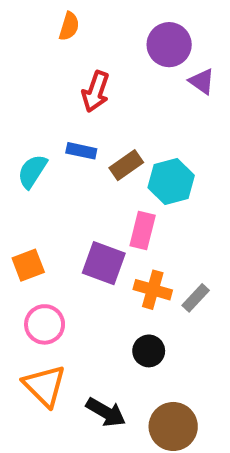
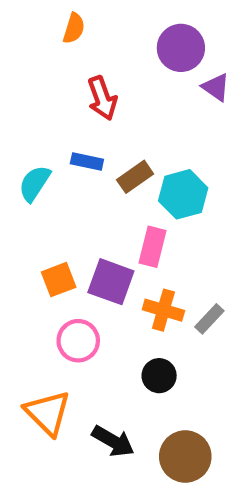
red arrow: (96, 92) -> (102, 98), turned -39
orange square: (28, 265) -> (59, 280), moved
pink circle: (45, 324) -> (78, 341), moved

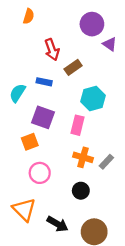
orange semicircle: (74, 28) -> (29, 16), moved
brown rectangle: (135, 177) -> (73, 67), moved
purple square: (111, 282) -> (43, 117), moved

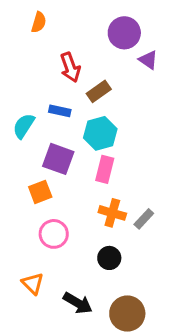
cyan hexagon: (93, 98) -> (100, 133), moved
orange triangle: (24, 210) -> (33, 283), size x0.7

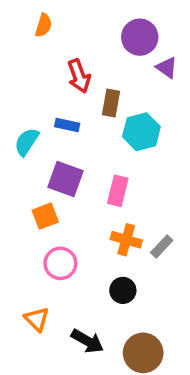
brown rectangle: (99, 91) -> (111, 103), turned -45
cyan hexagon: (100, 133) -> (141, 132), moved

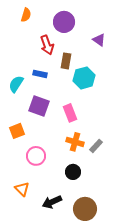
purple circle: (140, 37) -> (64, 22), moved
pink rectangle: (118, 191) -> (70, 113), turned -36
orange square: (45, 216) -> (17, 131), moved
black arrow: (87, 341) -> (52, 202), turned 126

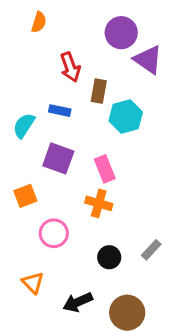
purple circle: (64, 22) -> (121, 33), moved
purple triangle: (99, 40) -> (148, 60), size x1.5
orange cross: (75, 142) -> (99, 203), moved
gray rectangle: (96, 146) -> (151, 250), moved

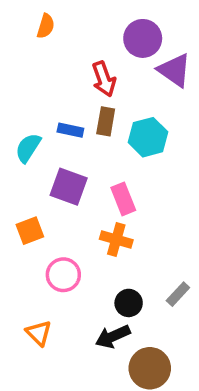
red arrow: (70, 67) -> (104, 79), moved
brown rectangle: (99, 91) -> (106, 121), moved
black arrow: (78, 302) -> (113, 336), moved

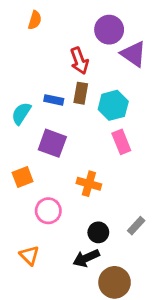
pink rectangle: (123, 199) -> (121, 142), moved

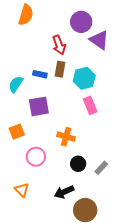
orange semicircle: (35, 20) -> (26, 15), size x1.5
purple square: (52, 143) -> (39, 106), turned -30
black circle: (98, 232) -> (78, 164), moved

